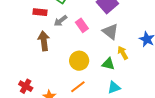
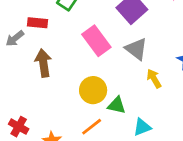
gray arrow: (61, 21) -> (15, 38), moved
pink rectangle: (82, 25) -> (96, 41), size x1.5
green triangle: (108, 64) -> (117, 105), moved

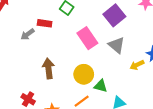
brown arrow: (43, 63) -> (48, 68), moved
yellow arrow: (154, 79) -> (137, 65), moved, turned -88

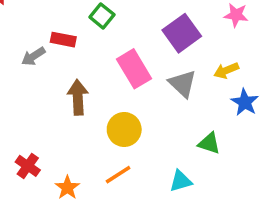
yellow arrow: (137, 65) -> (226, 71), moved
brown arrow: (48, 68) -> (78, 97), moved
green triangle: (101, 86) -> (209, 143), moved

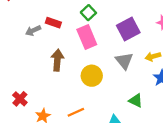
green square: (102, 16) -> (88, 13), moved
pink rectangle: (134, 69) -> (87, 37), moved
yellow circle: (124, 130) -> (92, 76), moved

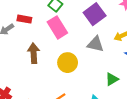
gray triangle: (124, 61) -> (95, 44), turned -30
green triangle: (136, 101) -> (112, 79), turned -48

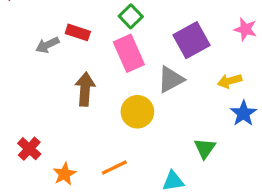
gray triangle: (95, 44) -> (171, 79), moved, turned -48
green triangle: (112, 79) -> (205, 148), turned -32

